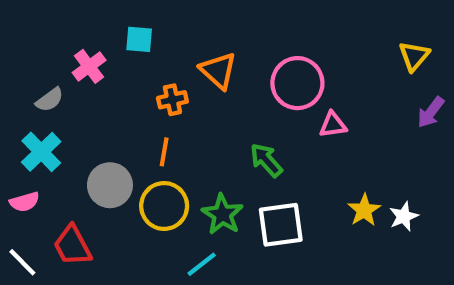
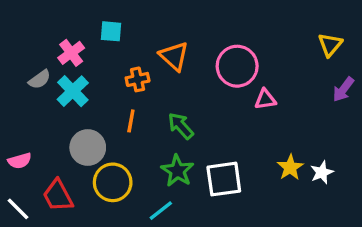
cyan cross: (41, 152) -> (73, 91), moved
green arrow: (266, 160) -> (181, 126), moved
yellow circle: (164, 206) -> (113, 182), moved

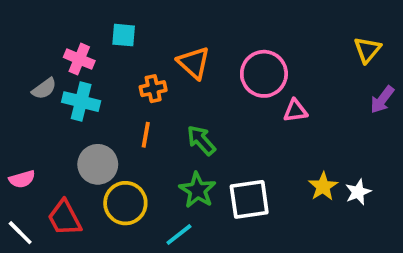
pink cross: (71, 53) -> (79, 59), turned -30
cyan cross: (73, 91) -> (81, 102), turned -32

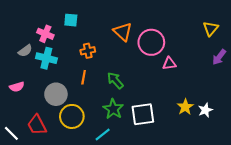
orange triangle: (194, 63) -> (123, 32), moved
pink semicircle: (22, 179) -> (17, 87), moved

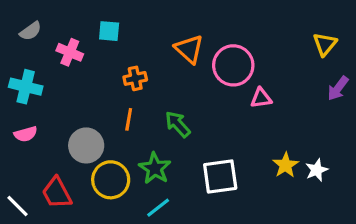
gray semicircle: (25, 51) -> (31, 31), moved
cyan cross: (46, 58) -> (26, 87), moved
green star: (113, 109) -> (155, 168), moved

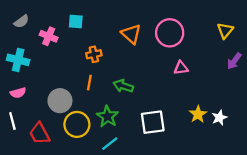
pink circle: (233, 65) -> (170, 33), moved
green arrow: (178, 124) -> (123, 86), turned -30
white line: (17, 206) -> (12, 121), moved, turned 30

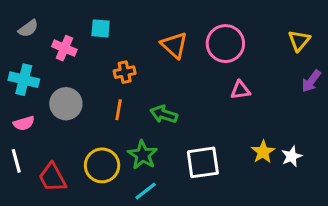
gray circle: (60, 101) -> (66, 104), moved

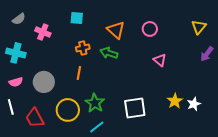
cyan square: (101, 28) -> (77, 18), moved
pink circle: (225, 44) -> (150, 29), size x0.6
pink triangle: (240, 90) -> (160, 60), turned 48
gray circle: (66, 104) -> (44, 82), moved
green arrow: (164, 114) -> (109, 53), moved

